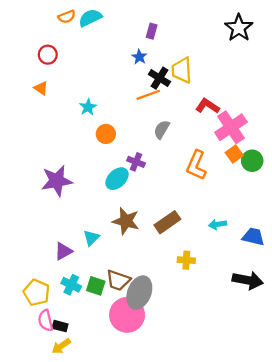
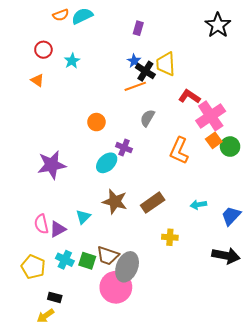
blue star: (139, 57) -> (134, 61), moved
cyan star: (88, 107) -> (72, 61), moved
blue trapezoid: (253, 237) -> (231, 216), turned -60
pink semicircle: (46, 320) -> (41, 224), moved
yellow arrow: (61, 346) -> (45, 316), moved

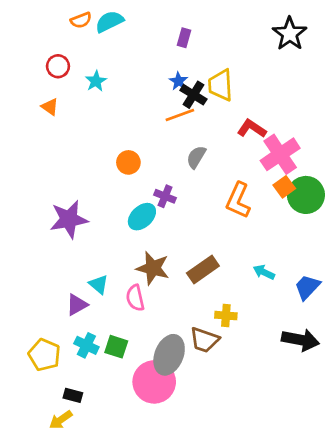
green circle: (230, 147) -> (306, 195), size x1.4
cyan arrow: (198, 205) -> (264, 272), turned 35
cyan triangle: (83, 217) -> (99, 284), moved, turned -35
pink semicircle: (41, 224) -> (135, 298), moved
brown trapezoid: (108, 256) -> (204, 340), moved

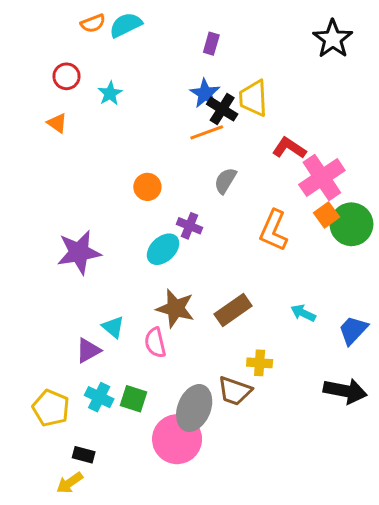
blue star: (179, 81) -> (205, 93), size x1.4

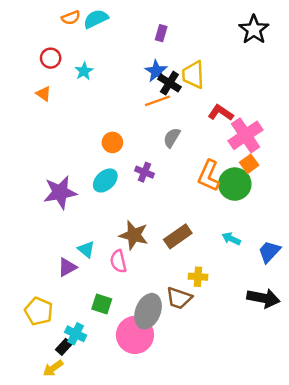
green circle: (351, 224) -> (235, 184), moved
cyan ellipse: (163, 249) -> (105, 180), moved
cyan cross: (99, 397) -> (76, 334), moved
black rectangle: (84, 455) -> (64, 347), turned -63

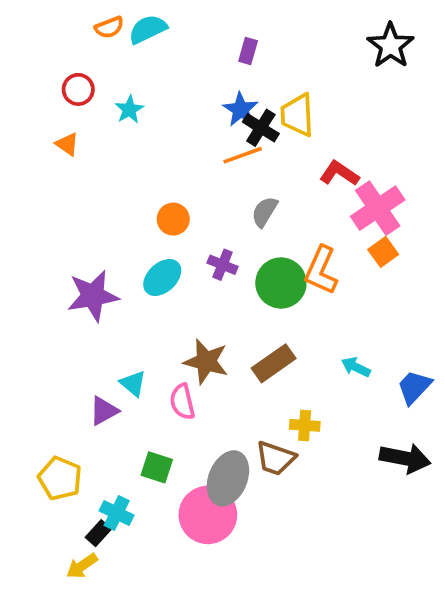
green circle: (235, 184) -> (281, 283), moved

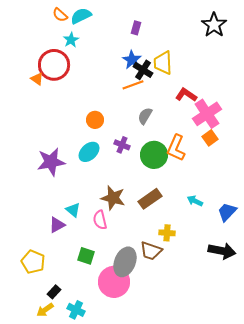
orange semicircle: (109, 27) -> (60, 15), turned 63
red circle: (78, 89) -> (54, 65), moved, size x1.8
cyan star: (129, 110) -> (71, 40), moved
cyan cross: (117, 513) -> (76, 310), moved

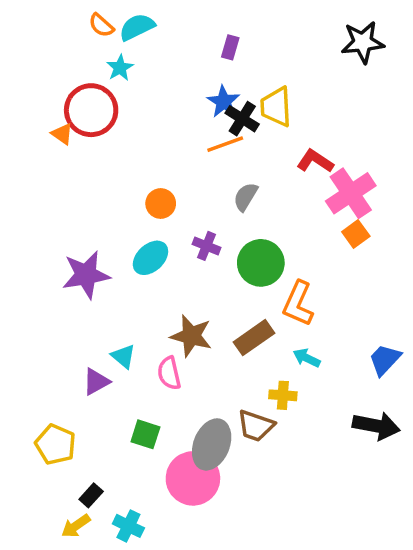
black star: (214, 25) -> (363, 42), turned 30
orange L-shape: (176, 148) -> (298, 304), moved
cyan arrow: (195, 201) -> (307, 358), moved

